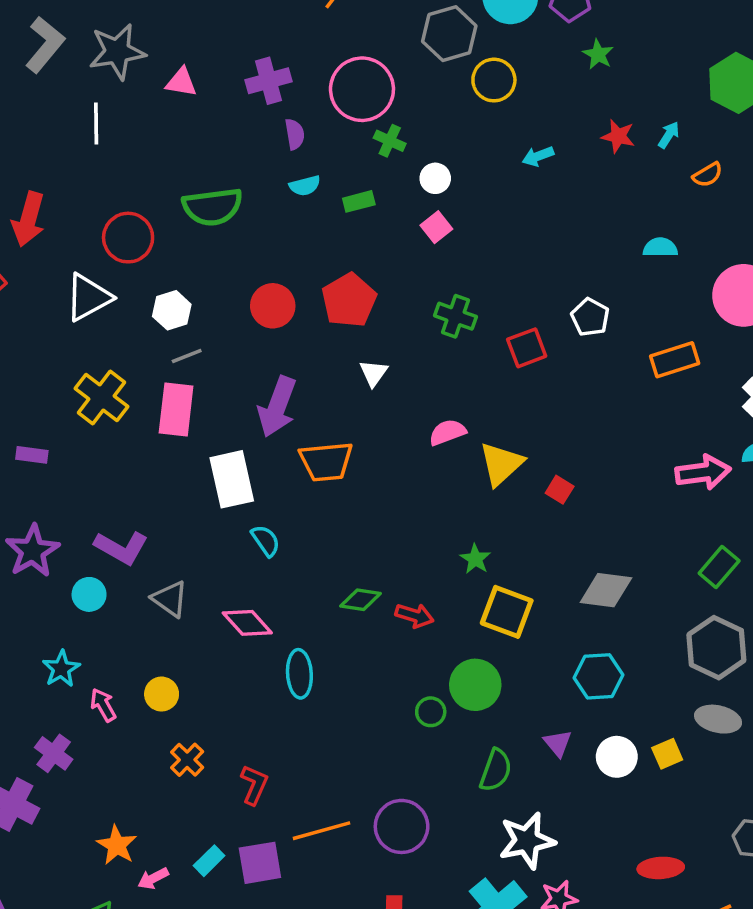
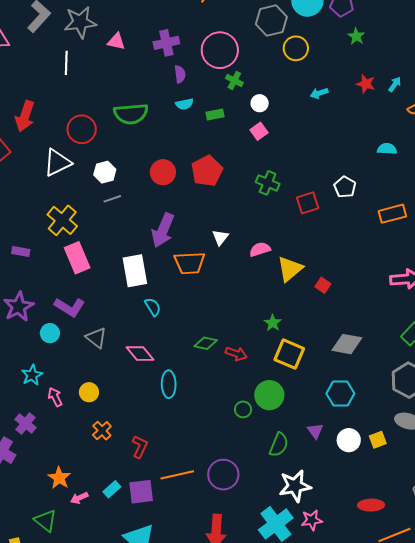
white triangle: (374, 373) -> (220, 237), moved
pink rectangle: (176, 409) -> (77, 258), moved, turned -32

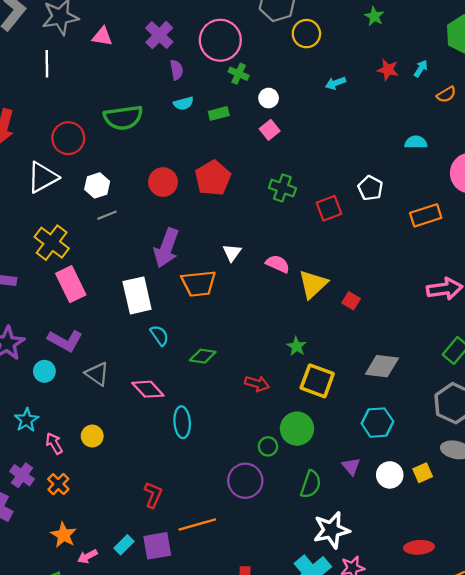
purple cross: (166, 43) -> (159, 35), turned -30
pink semicircle: (260, 249) -> (278, 264), turned 45
green diamond: (206, 343) -> (203, 356), moved
orange cross: (102, 431) -> (58, 484), moved
purple circle: (223, 475) -> (245, 481), moved

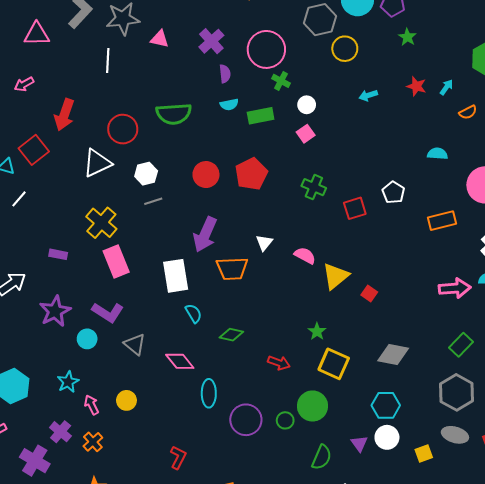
green rectangle: (219, 113) -> (261, 116), size x1.4
white circle: (390, 475) -> (387, 437), moved
purple circle: (245, 481) -> (246, 420), moved

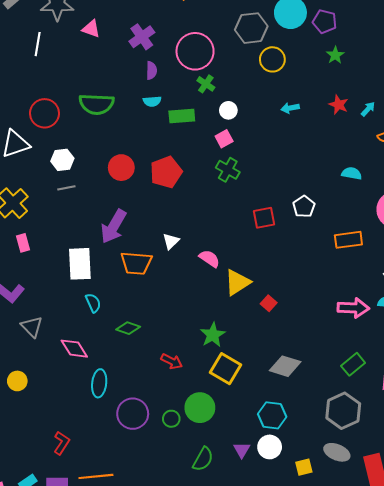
green cross: (314, 187) -> (228, 170), moved
pink rectangle: (116, 261) -> (23, 243), size x0.6
green star: (317, 331) -> (213, 335), size x1.4

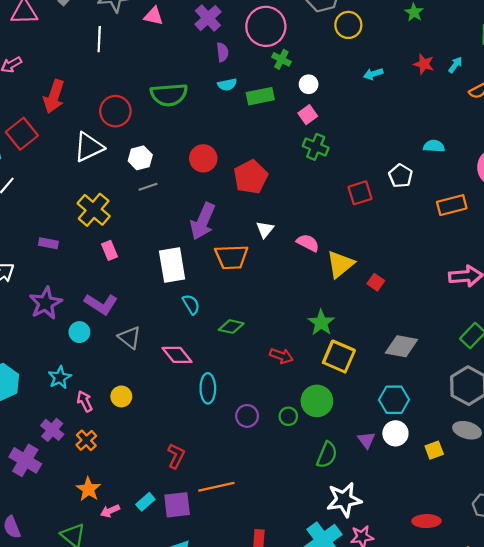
red pentagon: (166, 172) -> (251, 177), moved
cyan semicircle: (352, 173) -> (434, 146), moved
purple circle: (133, 414) -> (247, 416), size x0.7

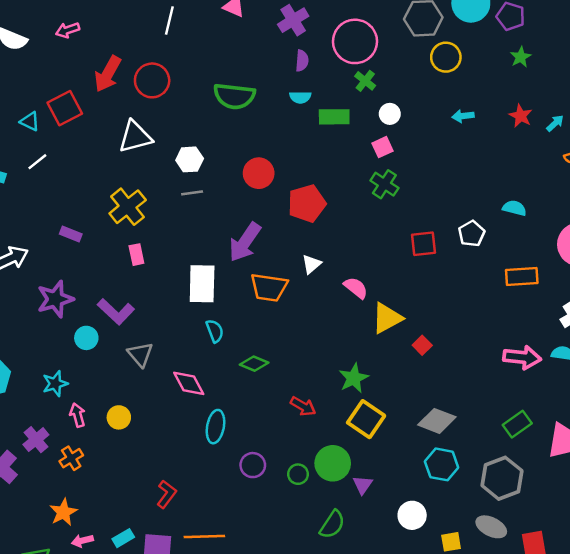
red circle: (115, 111) -> (152, 80), moved
cyan hexagon: (394, 400) -> (442, 464), moved
purple triangle: (366, 440) -> (363, 485), moved

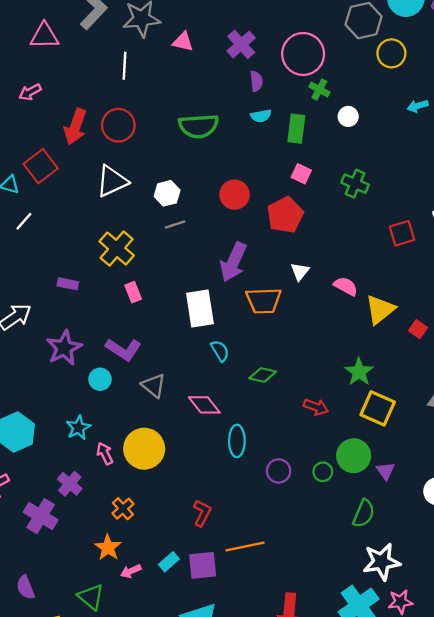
green rectangle: (334, 117) -> (296, 129), turned -72
pink square: (382, 147) -> (301, 174), moved, turned -30
yellow circle: (119, 417) -> (144, 449), size x1.8
orange cross: (71, 458) -> (123, 509), moved

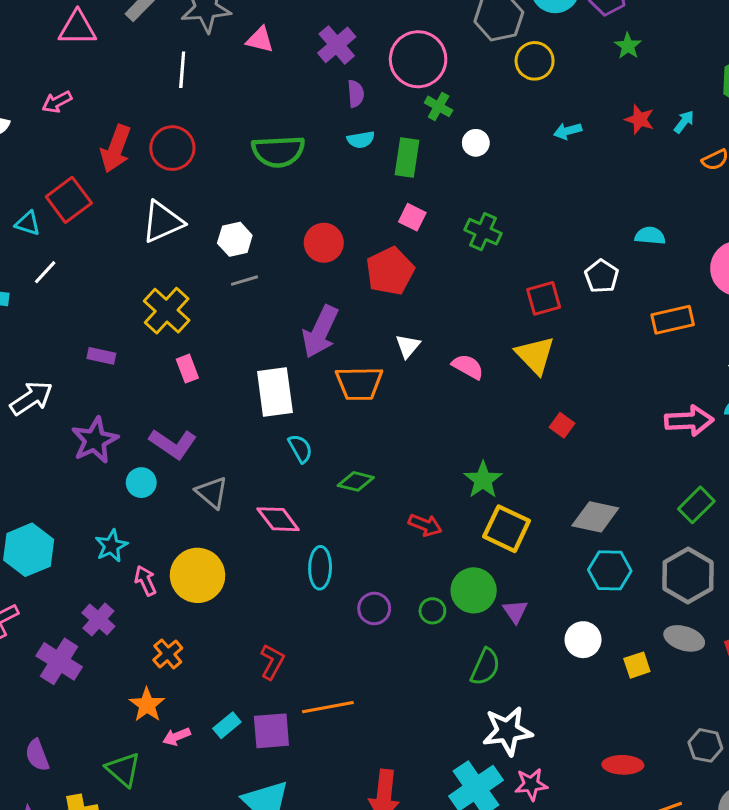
yellow triangle: (380, 309) -> (535, 355), moved, turned -36

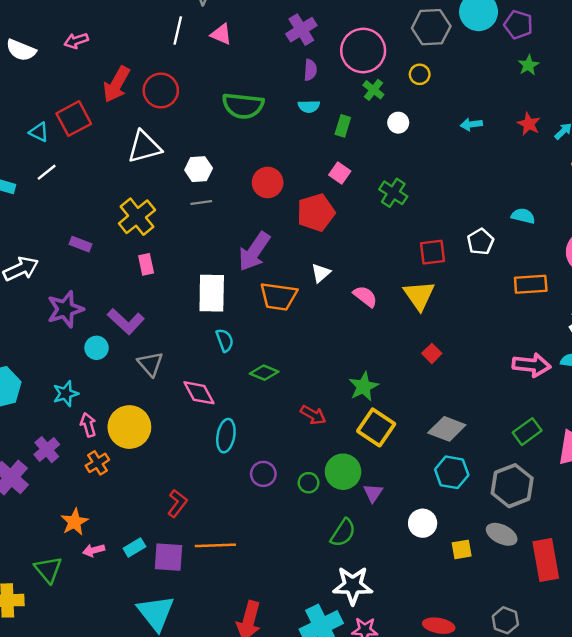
pink triangle: (260, 40) -> (221, 34), moved
yellow circle: (535, 61) -> (420, 74), moved, size x0.7
green rectangle: (407, 157) -> (343, 126), size x0.7
orange cross: (168, 654) -> (97, 463), moved

